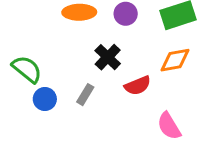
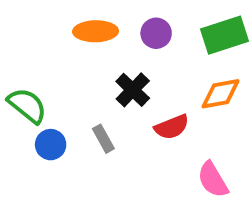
gray rectangle: (85, 95) -> (103, 139), turned -60

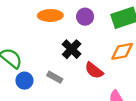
red semicircle: (172, 127) -> (94, 70), turned 60
gray rectangle: (103, 139) -> (55, 77), turned -32

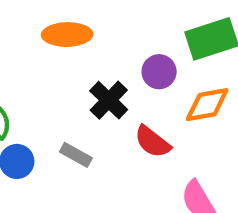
purple circle: (85, 17) -> (159, 72), moved

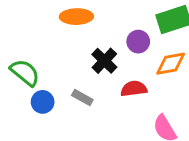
red semicircle: (152, 142) -> (134, 89), turned 135

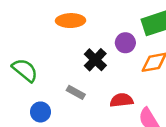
red semicircle: (134, 89) -> (121, 100), moved
blue circle: (43, 102) -> (40, 112), moved

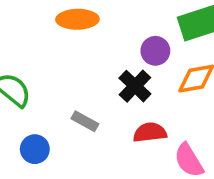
black cross: (95, 60) -> (135, 86), moved

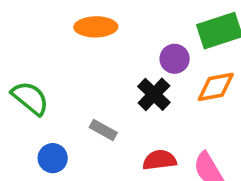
red semicircle: (150, 132) -> (160, 160), moved

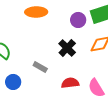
purple circle: (175, 59) -> (78, 20), moved

